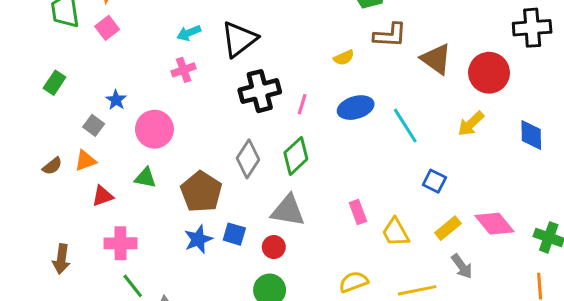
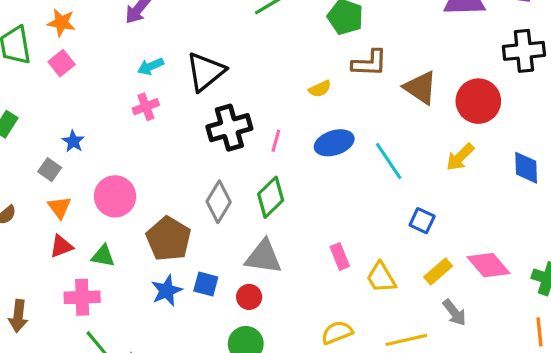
pink circle: (154, 129) -> (115, 196), moved
orange triangle: (85, 161) -> (59, 207), moved, turned -45
green triangle: (145, 178) -> (103, 256), moved

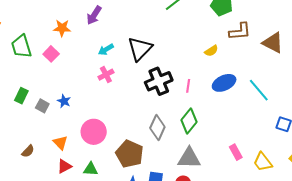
orange star: (61, 23) -> (62, 28), moved
gray square: (50, 170) -> (42, 106), moved

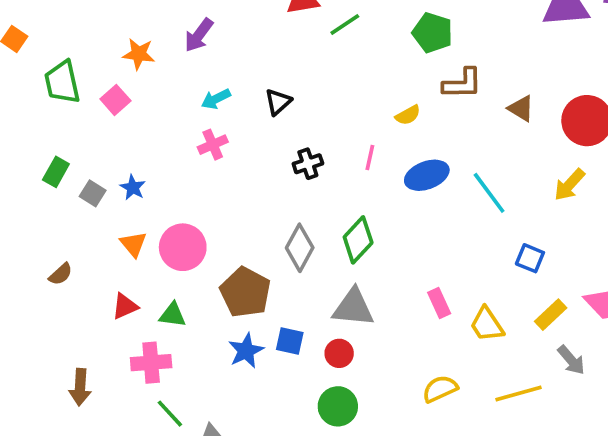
brown triangle: (273, 43) -> (521, 108), size x0.7
black triangle: (140, 49) -> (278, 102), size x0.6
black cross: (159, 81) -> (308, 164), size x0.6
pink line: (188, 86) -> (370, 158), moved
orange triangle: (60, 143) -> (133, 244), moved

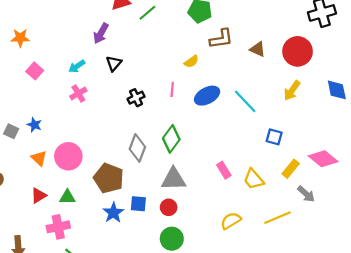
purple arrow: (199, 35) -> (101, 33), moved
orange star: (139, 54) -> (20, 38), moved
pink square: (115, 100) -> (35, 71), moved

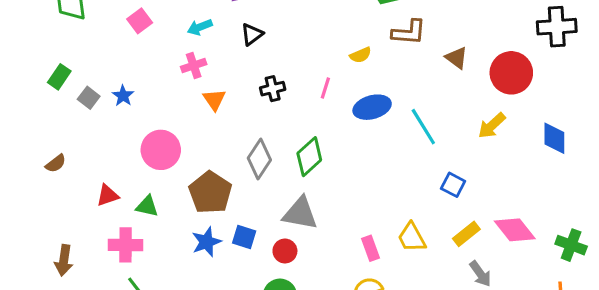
orange triangle: (39, 158) -> (214, 100), moved
pink rectangle: (224, 170) -> (371, 248), moved

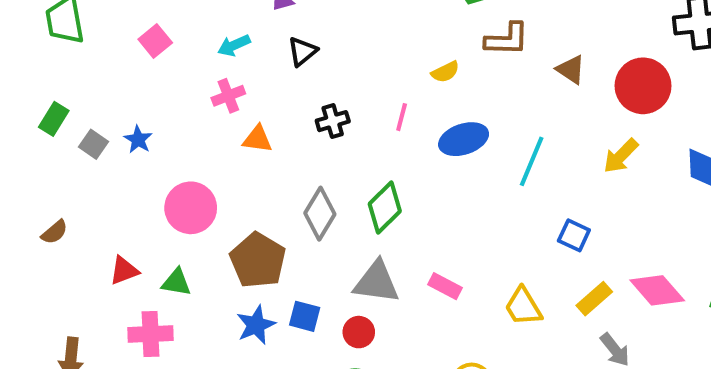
orange triangle: (214, 100) -> (257, 139), turned -45
cyan line: (423, 127) -> (532, 161), turned 57
pink rectangle: (371, 248) -> (445, 286), moved, turned -40

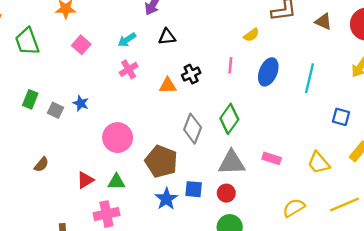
black triangle: (302, 51) -> (167, 37), turned 42
orange triangle: (257, 139) -> (168, 86), moved
blue ellipse: (464, 139) -> (268, 72), turned -40

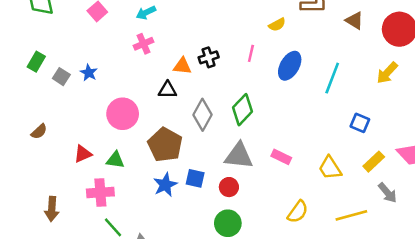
black triangle: (167, 37) -> (167, 90), moved
yellow semicircle: (294, 208) -> (298, 212), turned 150

